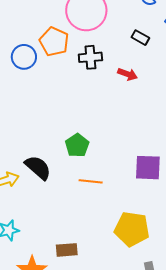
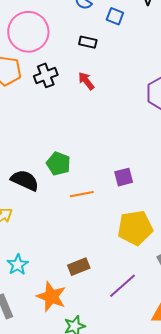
red arrow: (128, 74) -> (86, 81), turned -132
black semicircle: (38, 168) -> (25, 180), moved
purple square: (148, 168) -> (124, 177), moved, size x0.7

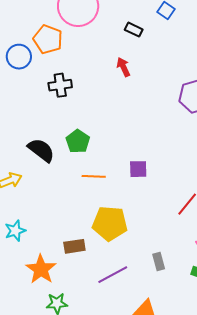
black cross: (46, 75) -> (60, 85), moved
yellow pentagon: (135, 228) -> (110, 223), moved

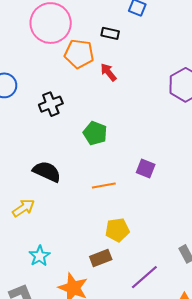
orange pentagon: (48, 39) -> (79, 54), moved
green pentagon: (78, 141) -> (95, 133), moved
purple square: (138, 169) -> (146, 168), turned 36
yellow pentagon: (110, 223) -> (117, 230), moved, size x0.7

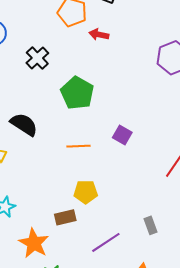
red arrow: (108, 72) -> (99, 35), turned -48
black cross: (51, 104) -> (37, 58), turned -30
green pentagon: (95, 133) -> (77, 93), size x1.4

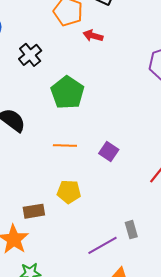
purple square: (122, 135) -> (109, 152), moved
brown rectangle: (65, 217) -> (34, 211), moved
purple line: (106, 242) -> (102, 245), moved

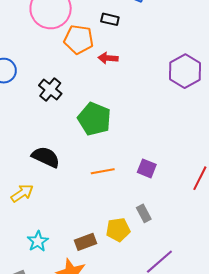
yellow pentagon: (69, 192) -> (118, 230), moved
gray rectangle: (131, 230) -> (144, 213), moved

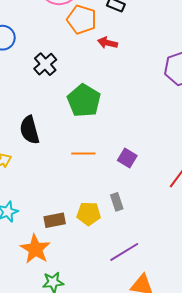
black semicircle: (46, 157) -> (30, 130), turned -140

